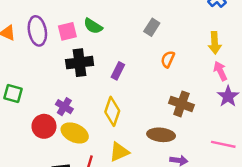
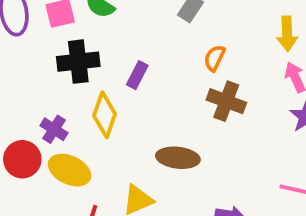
brown cross: (181, 104) -> (226, 101), moved
yellow diamond: (112, 111) -> (105, 115), moved
brown ellipse: (161, 135) -> (178, 158), moved

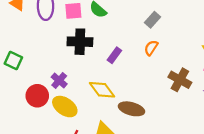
orange semicircle: (214, 58) -> (151, 48), moved
brown cross: (226, 101) -> (180, 80), moved
yellow diamond: (105, 115) -> (102, 90), moved, turned -64

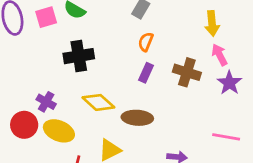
black cross: (80, 42) -> (79, 56), moved
purple rectangle: (114, 55) -> (146, 73), moved

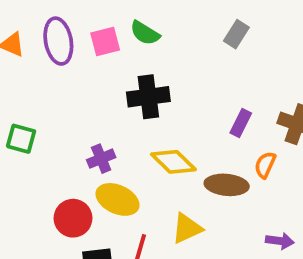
orange semicircle: (146, 42) -> (265, 165), moved
purple cross: (46, 102) -> (101, 159), turned 36
red circle: (24, 125) -> (73, 218), moved

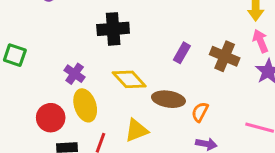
purple cross: (101, 159) -> (75, 74), turned -36
orange semicircle: (265, 165) -> (200, 112), moved
yellow ellipse: (117, 199) -> (85, 105), turned 44

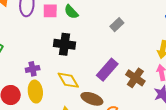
purple rectangle: (182, 53) -> (107, 70), size x1.6
purple cross: (75, 74) -> (33, 69), turned 32

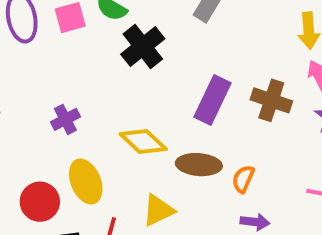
black cross: (64, 44) -> (143, 46), moved, turned -30
purple cross: (33, 69) -> (65, 119), moved

